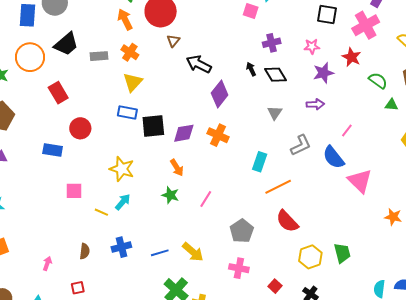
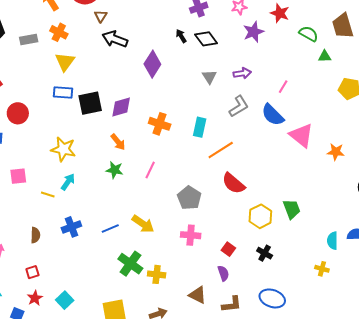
black arrow: (199, 64) -> (115, 39), moved
purple arrow: (315, 104) -> (242, 73), moved
orange cross: (218, 135) -> (160, 124), moved
orange star: (393, 217) -> (336, 152), moved

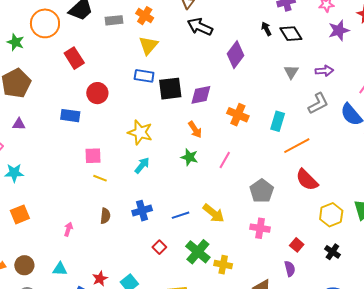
yellow line: (48, 194) -> (100, 178), moved
red square: (32, 272) -> (159, 247), moved, turned -32

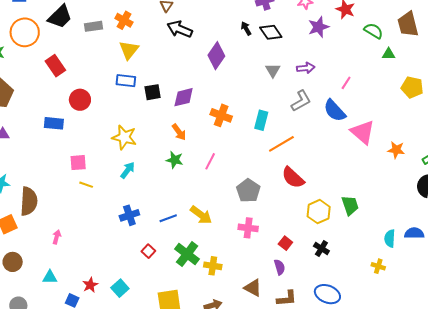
black square: (170, 89) -> (153, 92), size x0.7
brown semicircle: (105, 216) -> (29, 201), moved, size x1.8
brown circle: (24, 265) -> (13, 262), moved

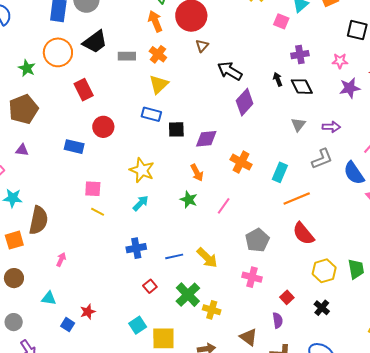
black arrow: (180, 29) -> (230, 71), moved
cyan square: (120, 288) -> (138, 325), moved

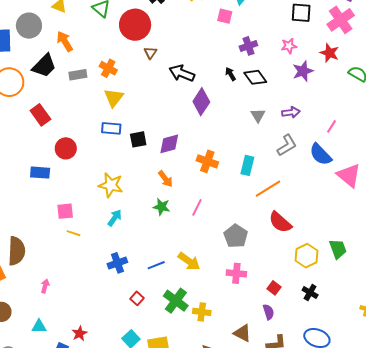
orange arrow: (155, 21) -> (65, 41), moved

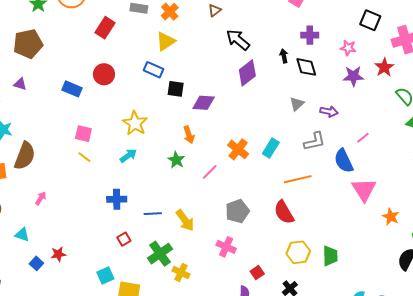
red rectangle: (40, 115) -> (105, 28), moved, turned 50
orange cross: (207, 161) -> (238, 149), moved
orange line: (268, 189) -> (298, 179), moved

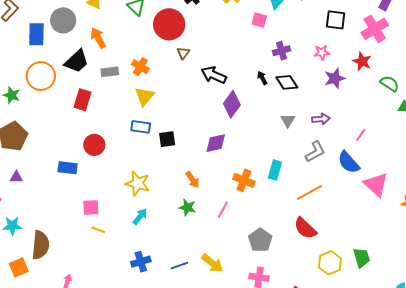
purple diamond: (204, 103) -> (216, 143), moved

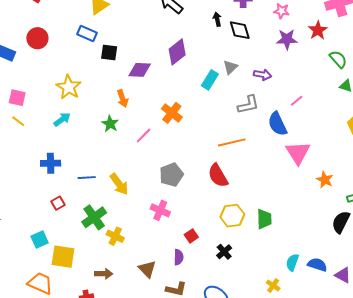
purple diamond: (232, 104) -> (177, 52), moved
purple diamond: (216, 143) -> (140, 70), moved
cyan rectangle: (275, 170) -> (210, 80), moved

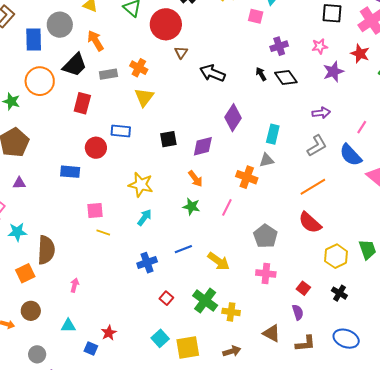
blue rectangle: (87, 34) -> (121, 131), moved
gray triangle: (230, 67) -> (267, 160), moved, turned 49
blue line: (87, 178) -> (183, 249), moved

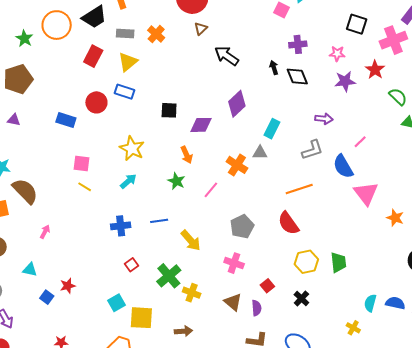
yellow triangle: (144, 97) -> (128, 62), moved
brown semicircle: (46, 250) -> (25, 191), turned -60
brown triangle: (272, 333) -> (233, 302), moved

